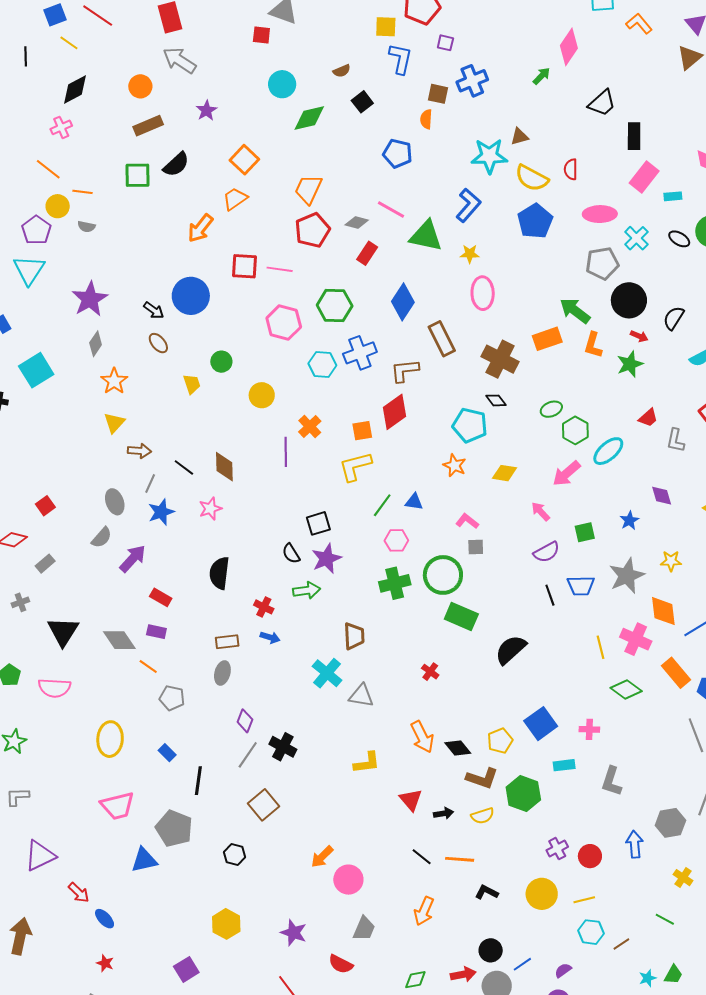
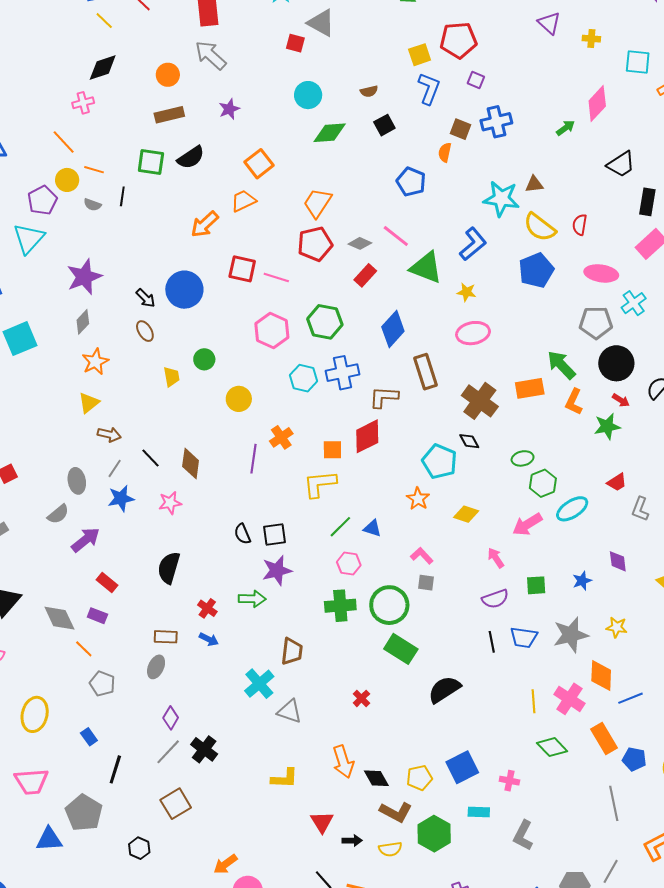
yellow square: (386, 27) -> (420, 55), turned -30
black line: (26, 56) -> (122, 196), moved
pink ellipse: (483, 293) -> (473, 333), turned 72
black semicircle: (291, 554) -> (242, 534), moved

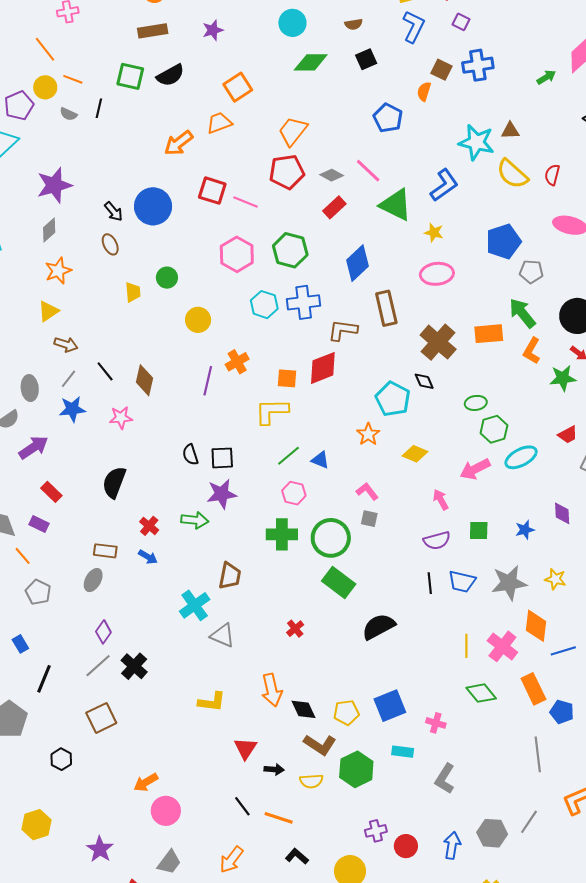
blue pentagon: (536, 270) -> (503, 242), moved
gray pentagon: (596, 323) -> (531, 272), moved, size x0.7

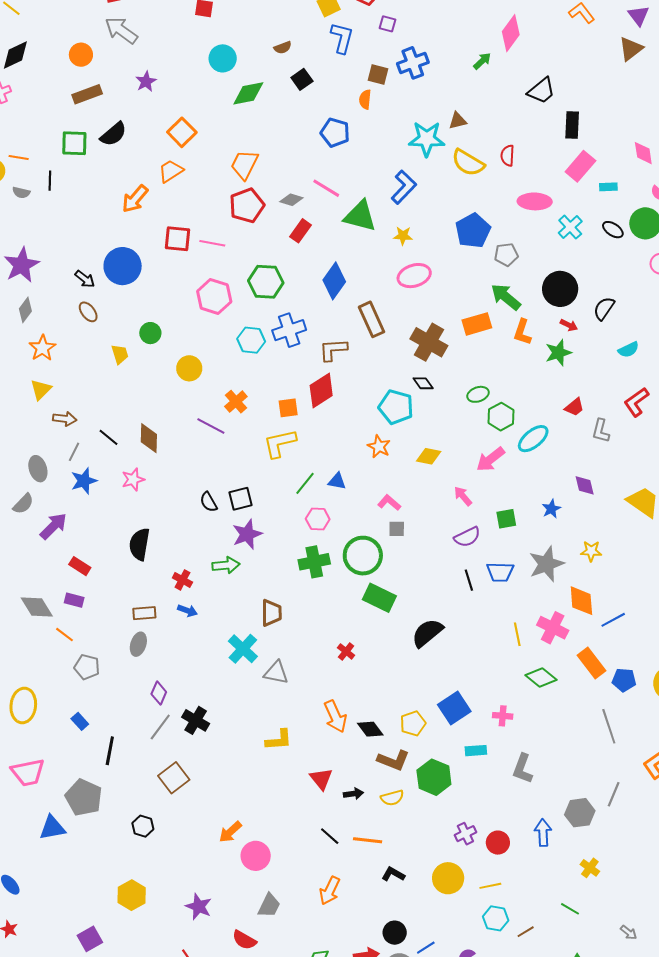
purple line: (208, 381) -> (211, 426), turned -64

